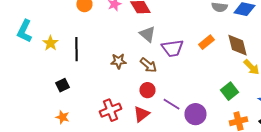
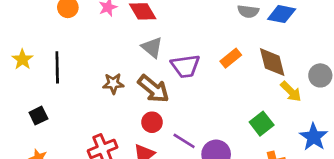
brown arrow: (148, 65) -> (153, 89), size x1.4

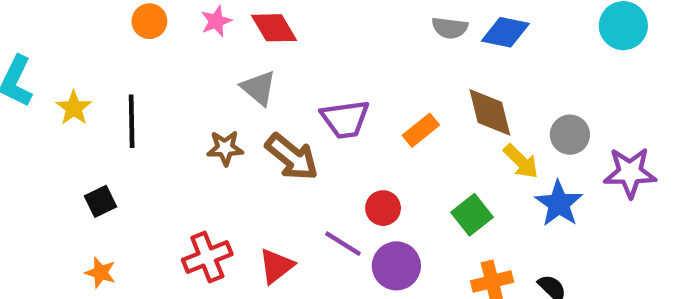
gray triangle: (152, 47) -> (258, 88), moved
orange rectangle: (231, 58) -> (421, 130), moved
red circle: (152, 122) -> (383, 208), moved
blue star: (314, 137) -> (559, 204), moved

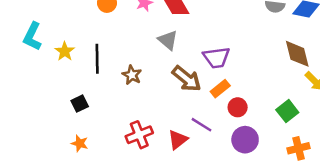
orange rectangle: (421, 130) -> (220, 89), moved
brown star: (225, 148) -> (132, 75), moved, turned 30
purple line: (343, 244) -> (202, 125), moved

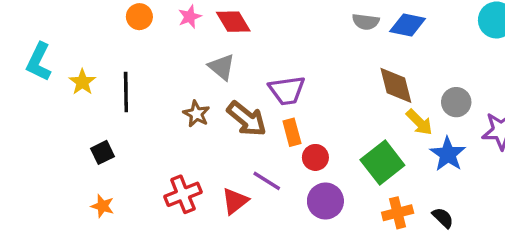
brown star: (132, 75) -> (196, 114), moved
orange rectangle: (220, 89) -> (292, 132), turned -66
green square: (287, 111) -> (382, 162), size x1.4

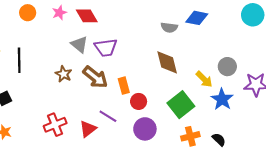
gray semicircle: (366, 22) -> (169, 27), moved
brown diamond: (396, 85) -> (167, 62), moved
purple trapezoid: (287, 90) -> (106, 48), moved

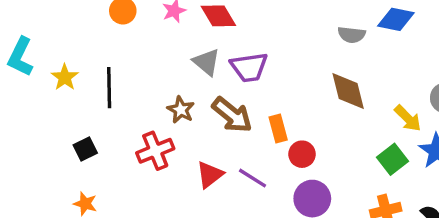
green square: (181, 105) -> (392, 159), moved, size x0.7
red cross: (55, 125) -> (155, 151), moved
red triangle: (88, 129) -> (210, 175), moved

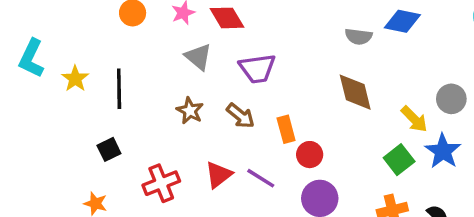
gray triangle: (206, 62) -> (198, 57), moved
brown arrow: (232, 115) -> (240, 116), size x0.7
black square: (85, 149) -> (109, 149), moved
red cross: (155, 151) -> (161, 183), moved

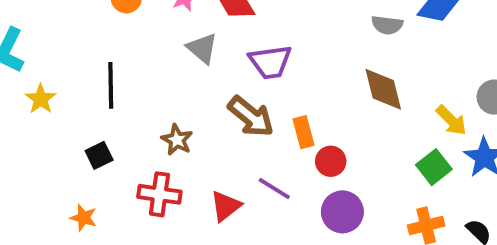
yellow star: (75, 79) -> (41, 99), moved
brown star: (190, 111) -> (177, 140), moved
brown arrow: (240, 116) -> (251, 116), size x1.4
red triangle: (219, 175) -> (226, 206), moved
red cross: (161, 183) -> (159, 194), turned 30

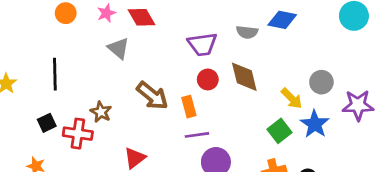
purple trapezoid: (270, 62) -> (202, 44), moved
red circle: (331, 161) -> (208, 79), moved
purple line: (274, 189) -> (197, 135), moved, turned -40
red cross: (159, 194) -> (78, 134), moved

